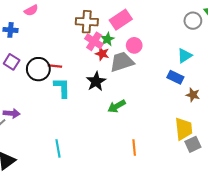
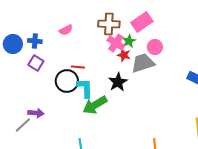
pink semicircle: (31, 10) -> (66, 30), moved
blue cross: (11, 30) -> (35, 41), moved
black circle: (38, 69) -> (67, 81), moved
green arrow: (117, 106) -> (95, 105), moved, size x1.4

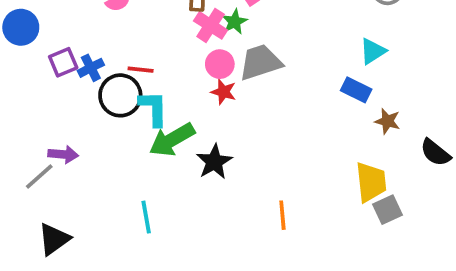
blue cross: (35, 41) -> (91, 68), moved, turned -32
pink circle: (155, 47) -> (220, 64), moved
red star: (124, 55) -> (223, 92), moved
purple square: (36, 63) -> (63, 62), turned 35
black star: (118, 82) -> (214, 162), moved

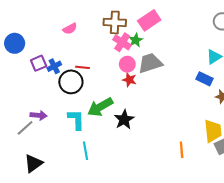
cyan L-shape: (153, 108) -> (76, 119), moved
orange line: (282, 215) -> (182, 150), moved

